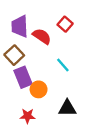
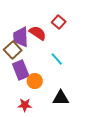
purple trapezoid: (20, 26) -> (21, 37), moved

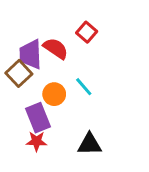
purple rectangle: (21, 70) -> (38, 118), moved
orange circle: (35, 81) -> (54, 94), moved
red star: (25, 105) -> (36, 141), moved

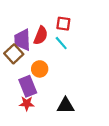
red square: (87, 32) -> (63, 24), turned -32
red semicircle: (56, 48) -> (41, 35), turned 78
cyan line: (84, 87) -> (61, 43), moved

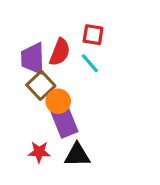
brown square: (14, 54) -> (41, 85), moved
purple rectangle: (28, 86) -> (65, 122), moved
black triangle: (66, 106) -> (77, 155), moved

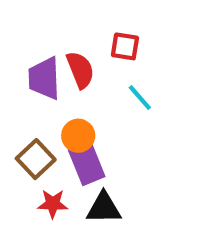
red semicircle: (60, 52) -> (80, 70), turned -44
cyan line: (90, 63) -> (140, 97), moved
brown square: (41, 85) -> (36, 159), moved

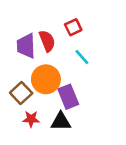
red square: (125, 46) -> (73, 27), turned -35
orange circle: (78, 136) -> (46, 79), size x1.5
purple rectangle: (87, 163) -> (68, 97), moved

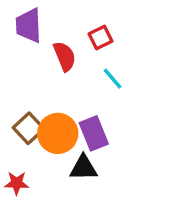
purple trapezoid: (26, 46) -> (29, 25), moved
orange circle: (46, 79) -> (58, 133), moved
red star: (31, 119) -> (17, 183), moved

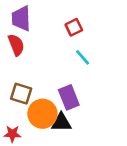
red semicircle: (65, 56) -> (16, 45), moved
brown square: (29, 128) -> (21, 94), turned -30
orange circle: (58, 133) -> (42, 114), moved

